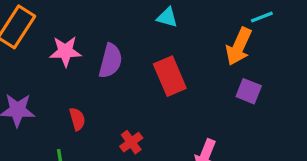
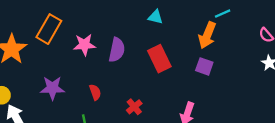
purple square: (249, 91) -> (204, 66), moved

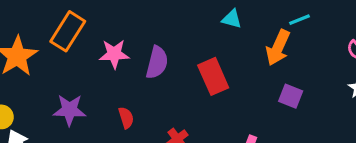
cyan triangle: (155, 17) -> (232, 19), moved
purple square: (204, 66) -> (291, 96), moved

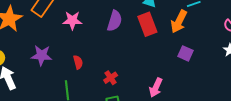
purple semicircle: (157, 62) -> (115, 21), moved
red rectangle: (213, 76) -> (147, 24), moved

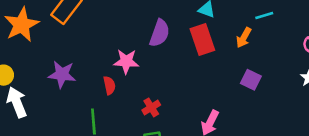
pink star: (72, 20) -> (126, 61), moved
orange arrow: (179, 22) -> (244, 38), size x0.7

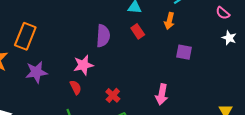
red rectangle: (202, 39) -> (138, 31), size x0.6
purple star: (62, 74) -> (36, 72), moved

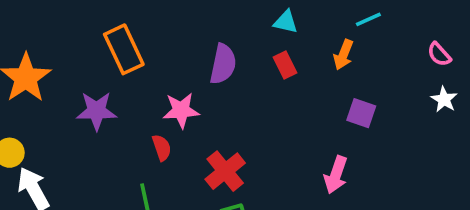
orange rectangle: (25, 36) -> (124, 49), moved, turned -55
pink arrow: (162, 94) -> (336, 175), moved
red cross: (113, 95) -> (225, 171), size x1.5

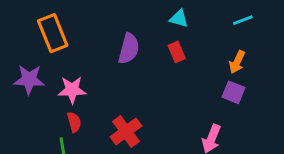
orange arrow: (343, 55) -> (237, 62), moved
pink star: (181, 110) -> (72, 90), moved
red semicircle: (162, 148) -> (74, 122), moved

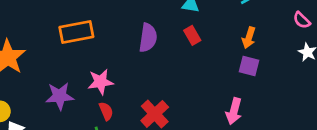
orange rectangle: (53, 33) -> (76, 32), turned -72
purple star: (29, 80) -> (60, 96), moved

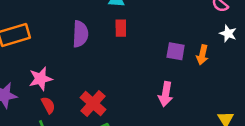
red rectangle: (192, 35) -> (121, 28), turned 35
orange arrow: (249, 38) -> (202, 55), moved

